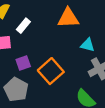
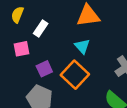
cyan triangle: (87, 45) -> (82, 46), moved, turned 40

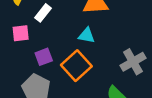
cyan triangle: (82, 46) -> (87, 35), turned -42

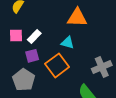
white rectangle: (43, 13) -> (34, 37), moved

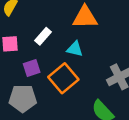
white rectangle: (34, 37) -> (43, 36), moved
gray pentagon: (24, 80) -> (23, 98), turned -30

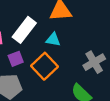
white rectangle: (43, 36) -> (24, 30), size x1.6

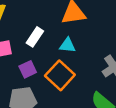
white rectangle: (24, 30) -> (35, 37), size x0.7

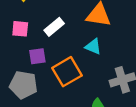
cyan triangle: (67, 45) -> (93, 46), moved

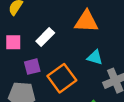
cyan triangle: (93, 46) -> (95, 57), moved

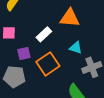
white rectangle: (45, 37) -> (44, 34), moved

